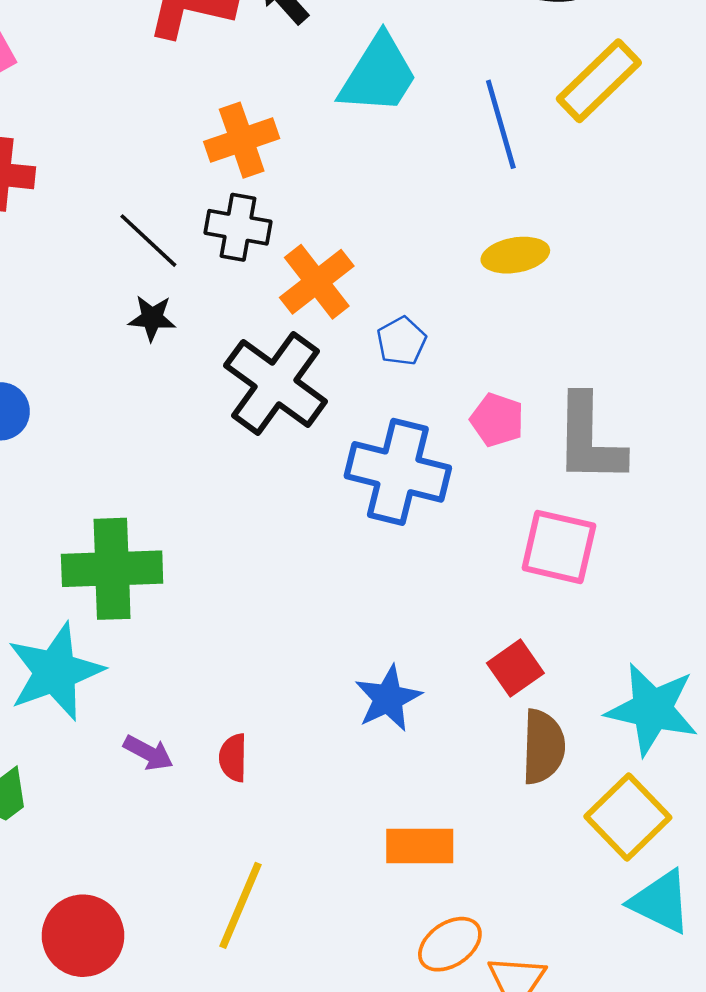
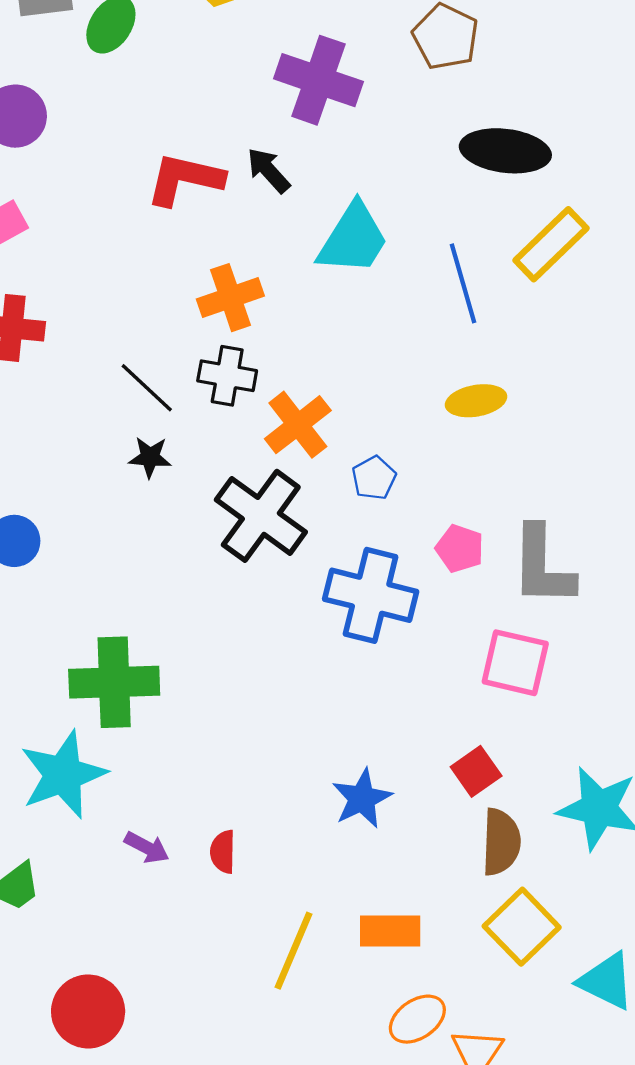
yellow square: (628, 817) -> (522, 927), moved
yellow line: (240, 905) -> (293, 951), moved

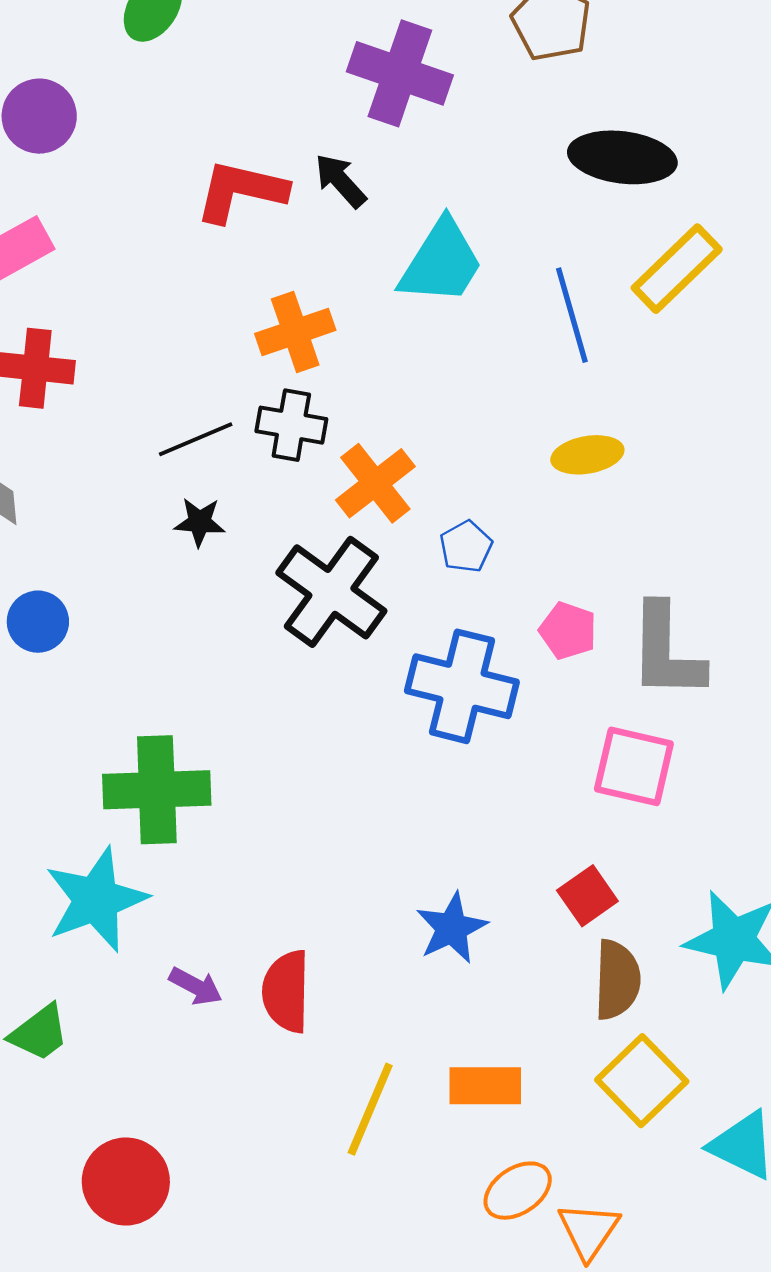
black line: (147, 388) -> (196, 439), turned -66
red semicircle: (223, 852) -> (286, 991), size x1.6

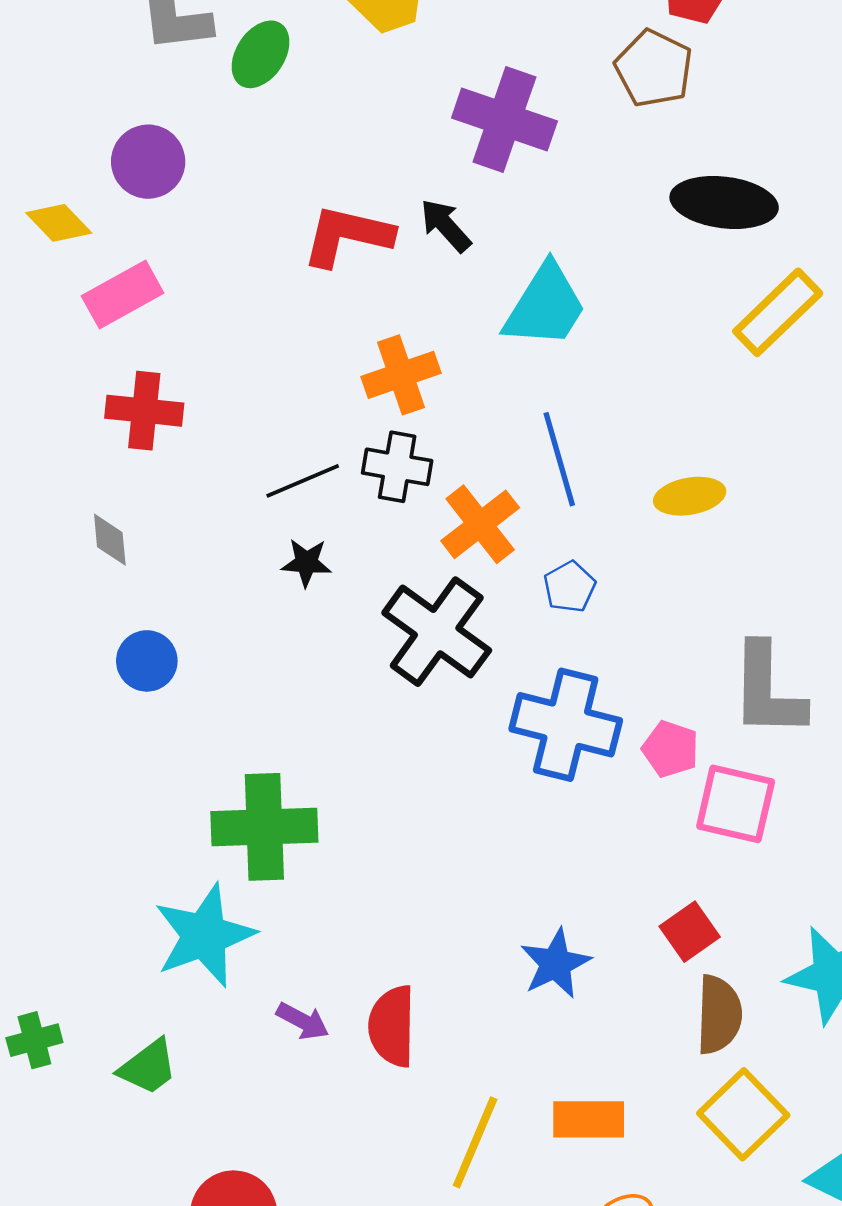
blue line: (572, 315) -> (559, 459), moved
pink pentagon: (568, 631) -> (670, 749), moved

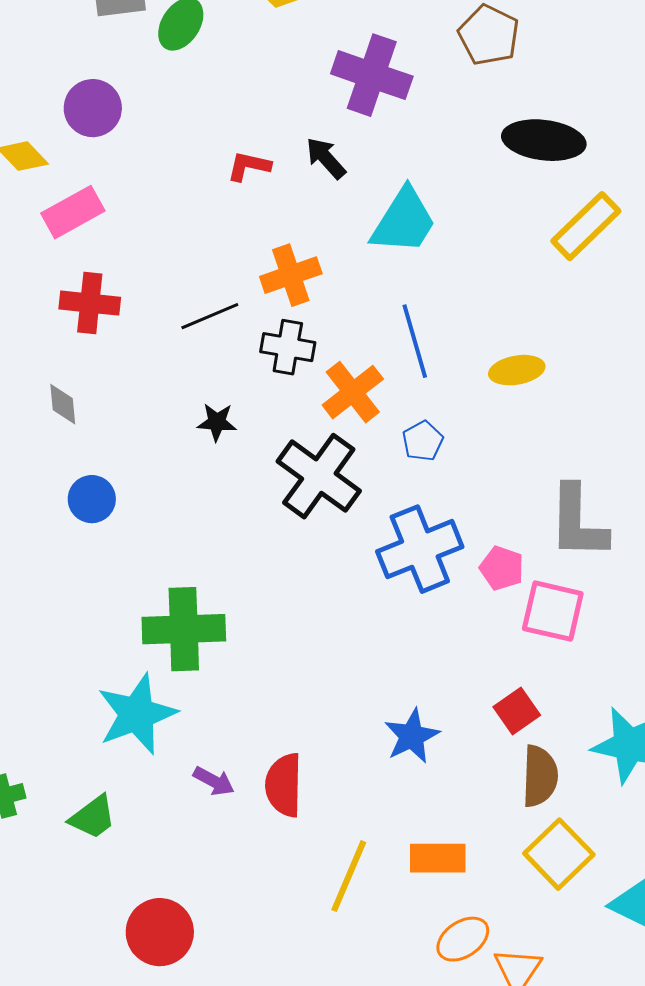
red L-shape: (347, 236) -> (249, 166), size x0.6
black line: (303, 481) -> (210, 316), moved
blue cross: (566, 725) -> (420, 549), turned -36

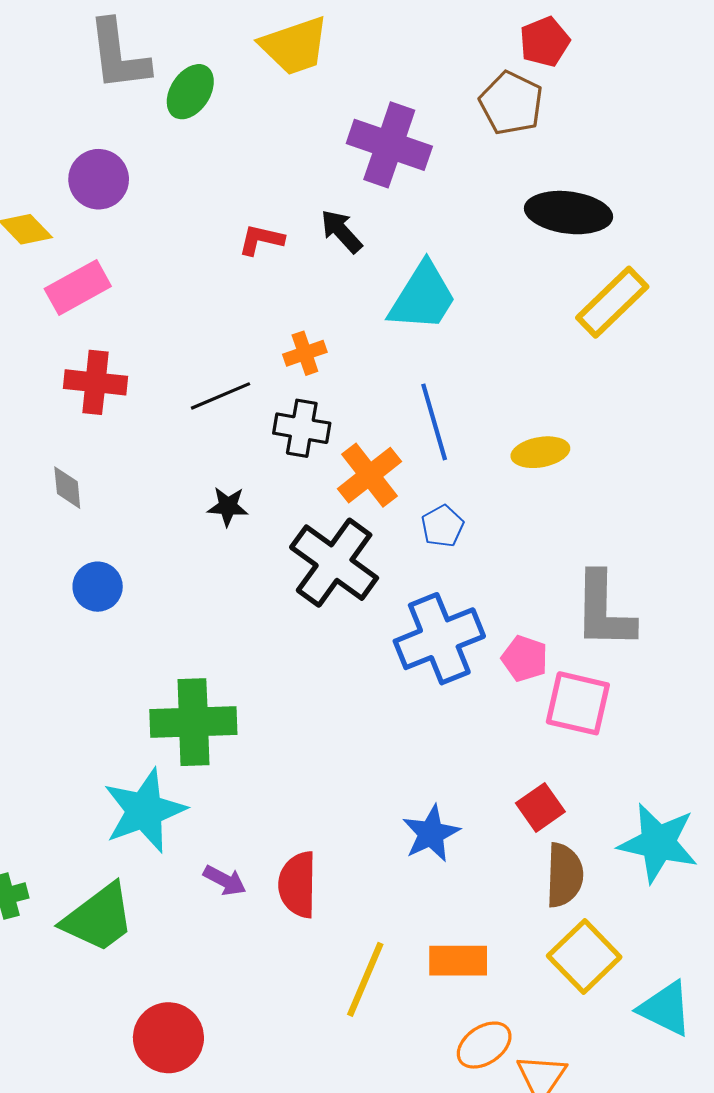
orange cross: (291, 275) -> (305, 353), size x0.7
green trapezoid: (93, 817) -> (99, 918), size x1.5

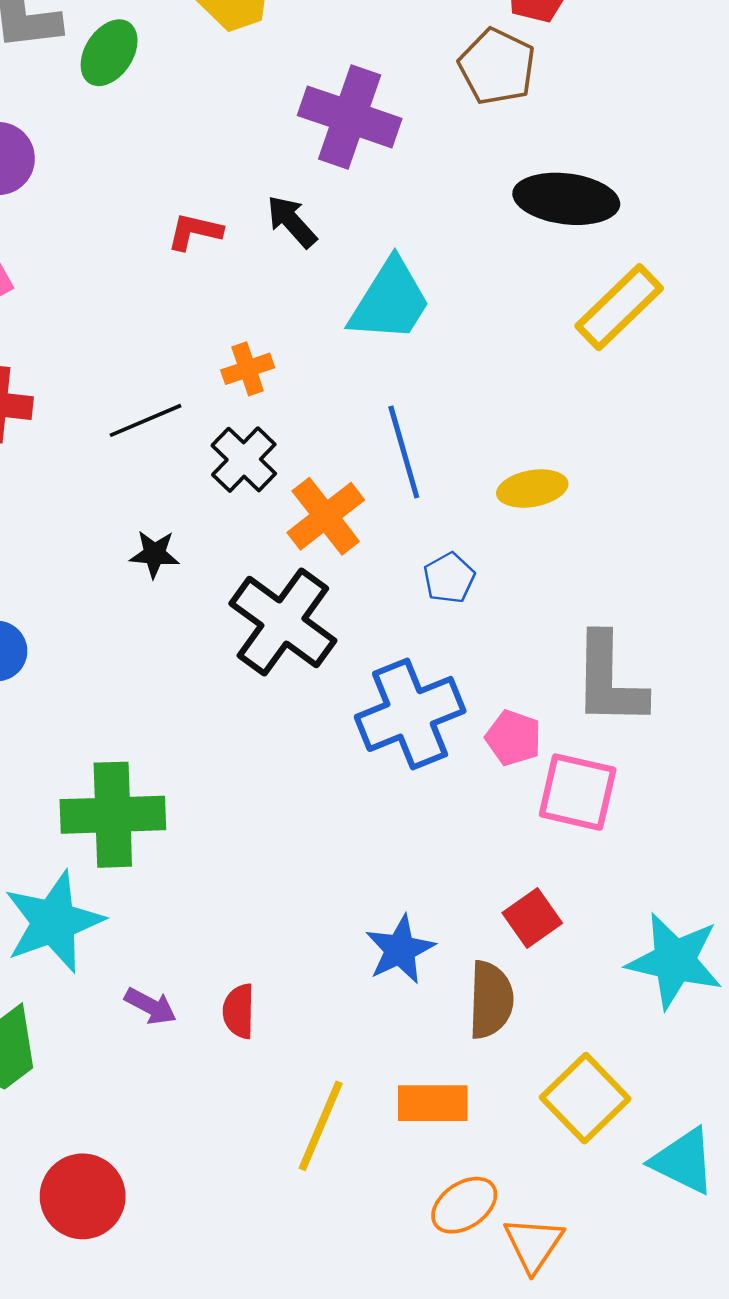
black cross: (302, 428) -> (244, 460), turned 34
blue pentagon: (442, 526) -> (449, 578), moved
brown semicircle: (564, 875) -> (491, 1000), moved
red semicircle: (298, 885) -> (239, 1011), size x0.7

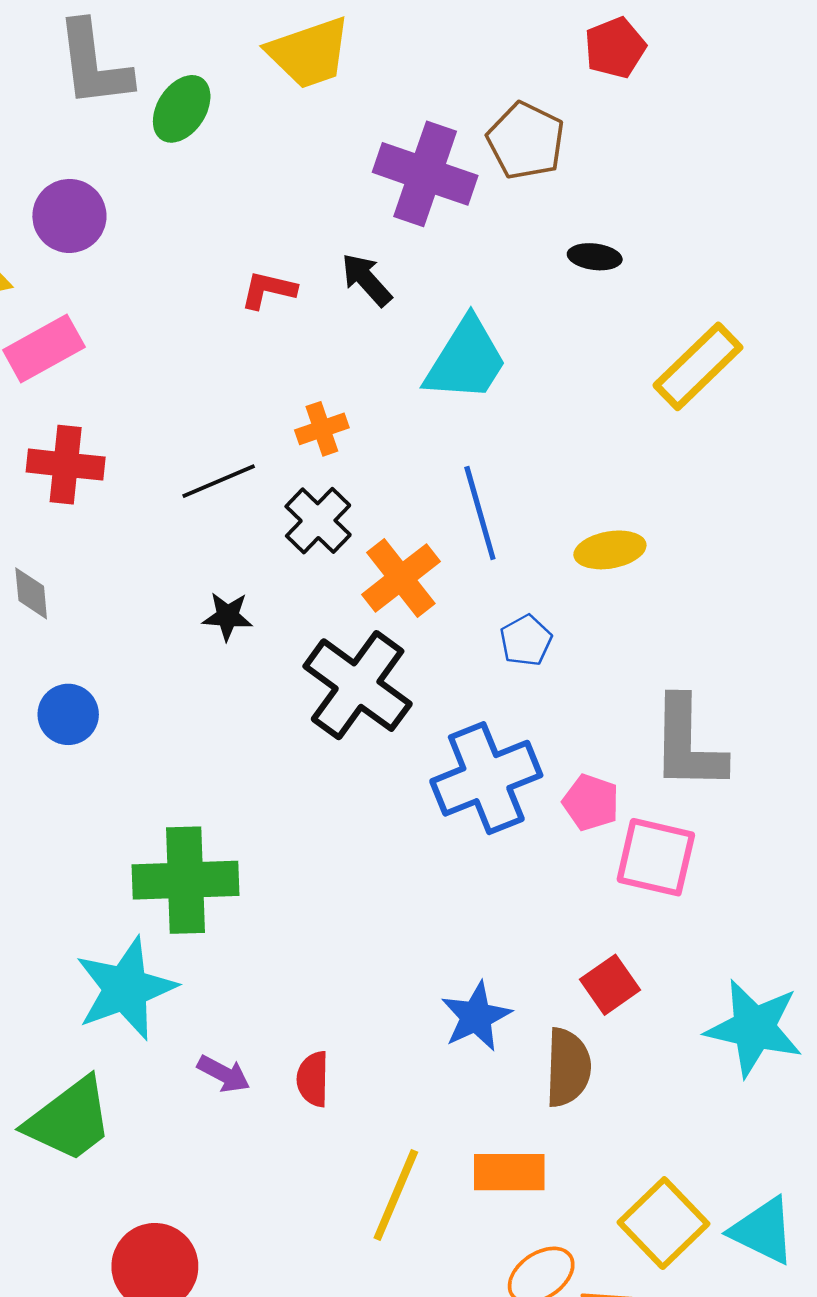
brown pentagon: (497, 67) -> (526, 141), moved
black ellipse: (566, 199) -> (595, 257), moved, size x0.5
yellow square: (585, 1098) -> (664, 1223), moved

